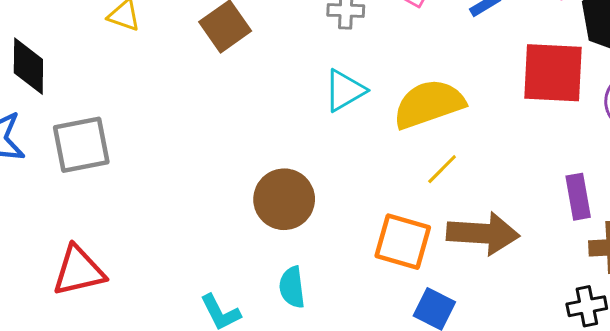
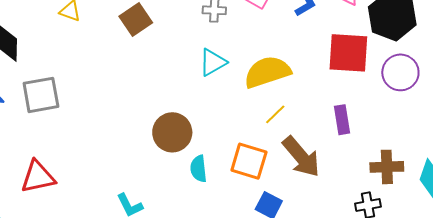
purple rectangle: (578, 197) -> (342, 120), moved
brown arrow: (483, 234) -> (301, 157), turned 45
cyan semicircle: (292, 287) -> (199, 169), moved

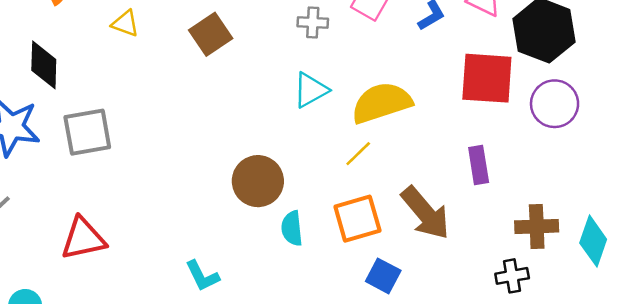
yellow line: (275, 114) -> (358, 154), moved
orange square: (249, 161) -> (357, 219), turned -33

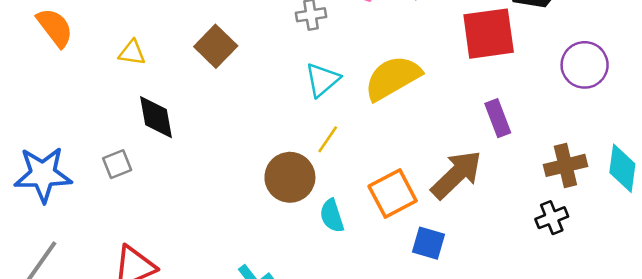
black diamond: (44, 65) -> (156, 117), moved
purple circle: (555, 104) -> (585, 65), moved
gray square: (87, 132) -> (117, 164), size x0.6
yellow line: (358, 154) -> (328, 139), moved
brown arrow: (425, 213) -> (456, 175), turned -82

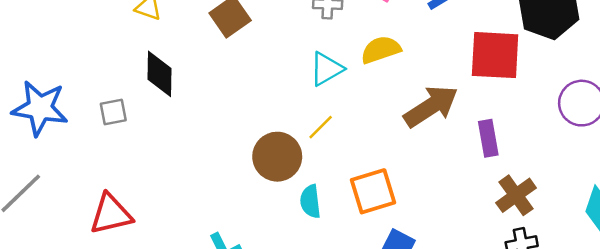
yellow semicircle: (393, 78) -> (381, 50), moved, size x0.7
brown cross: (565, 165) -> (516, 195), moved, turned -33
brown arrow: (456, 175) -> (431, 106), moved

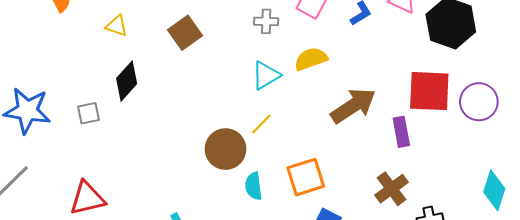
red square: (495, 55) -> (429, 91), moved
black diamond: (159, 74) -> (127, 81), turned 42
brown cross: (516, 195) -> (392, 189), moved

